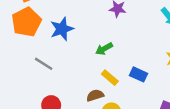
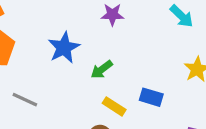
blue star: (62, 29) -> (64, 48), moved

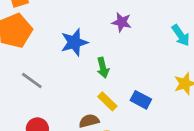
green arrow: (102, 70) -> (103, 68), turned -78

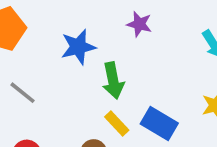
green arrow: (103, 68) -> (113, 81), size x1.4
blue rectangle: (141, 100) -> (159, 123), size x1.4

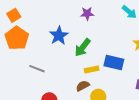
green arrow: (113, 81) -> (83, 47), turned 66
yellow rectangle: (117, 124) -> (92, 70), turned -40

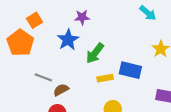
purple star: (87, 14) -> (82, 17), moved
orange square: (14, 15) -> (34, 20), moved
brown semicircle: (83, 86) -> (61, 90), moved

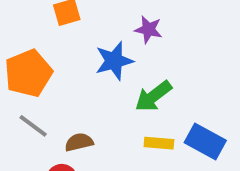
orange pentagon: (20, 43) -> (28, 73), moved
gray line: (43, 77) -> (33, 126), moved

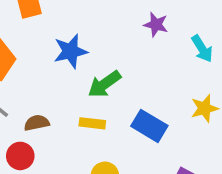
purple star: (148, 29) -> (156, 25), moved
yellow rectangle: (159, 143) -> (92, 123), moved

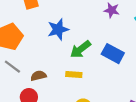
blue rectangle: (149, 126) -> (113, 54), moved

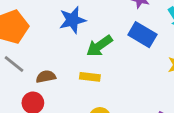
blue rectangle: (113, 54) -> (142, 35), moved

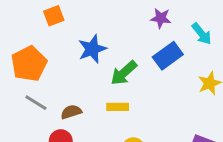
blue rectangle: (142, 35) -> (168, 56), turned -60

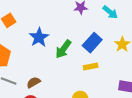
blue rectangle: (168, 56) -> (92, 43), moved
yellow rectangle: (118, 107) -> (91, 67), moved

